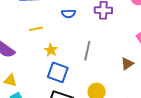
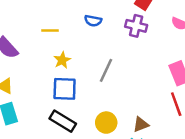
brown triangle: (127, 64) -> (141, 124), moved
blue square: (58, 72) -> (65, 89), turned -30

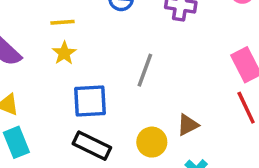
yellow star: (62, 60) -> (64, 53), moved
brown triangle: (141, 124) -> (188, 125), moved

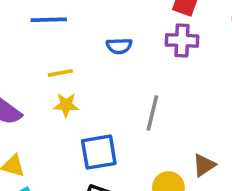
yellow star: (64, 53) -> (66, 105), turned -30

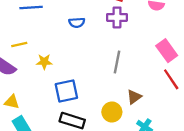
yellow line: (60, 73) -> (19, 44), moved
gray line: (152, 113) -> (117, 62), moved

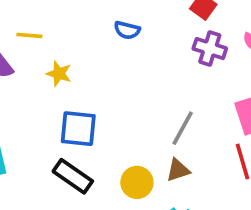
purple cross: (117, 17) -> (210, 49), moved
gray line: (117, 62) -> (183, 128), moved

